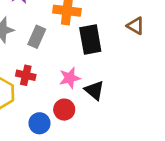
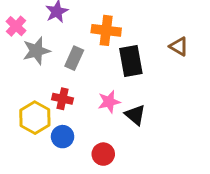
red circle: (64, 110) -> (103, 154), moved
blue circle: (39, 123) -> (63, 137), moved

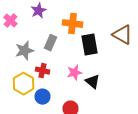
brown triangle: (179, 46) -> (122, 35), size x1.5
gray star: (36, 51) -> (24, 51), moved

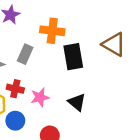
pink star: (74, 73) -> (40, 97), moved

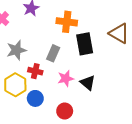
gray rectangle: (25, 54) -> (53, 53), moved
pink star: (40, 97) -> (66, 78), moved

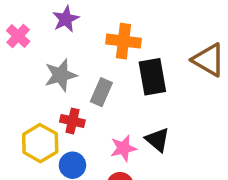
gray star: (16, 50) -> (61, 75), moved
pink star: (66, 78) -> (123, 148), moved

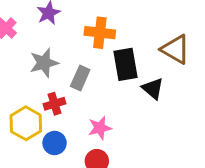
red cross: (72, 121) -> (55, 104), turned -30
black triangle: (157, 140) -> (153, 89), moved

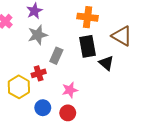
orange cross: (100, 33) -> (88, 17), moved
gray star: (44, 63) -> (38, 35), moved
blue circle: (55, 143) -> (43, 108), moved

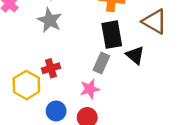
gray star: (38, 35) -> (50, 20), turned -30
gray rectangle: (56, 56) -> (101, 63), moved

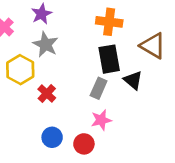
red cross: (51, 68) -> (47, 94), turned -30
yellow hexagon: (26, 85) -> (20, 70), moved
pink star: (90, 89) -> (101, 120), moved

